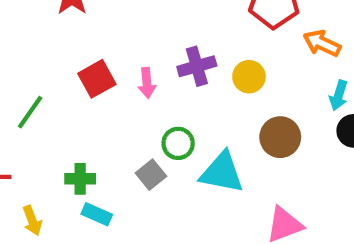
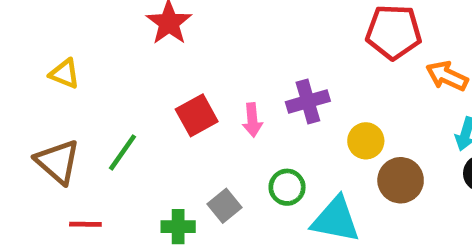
yellow circle: (249, 77) -> (366, 141), moved
gray square: (151, 175) -> (224, 206), moved

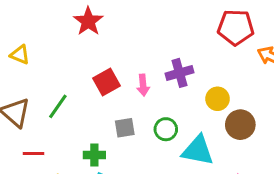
gray square: (224, 206) -> (125, 128), moved, turned 30

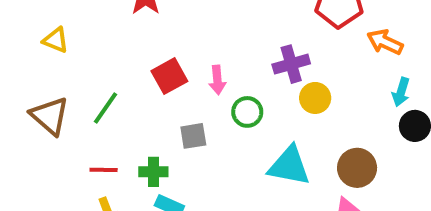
purple cross: (179, 73) -> (291, 64), moved
brown circle: (240, 125) -> (357, 168), moved
green circle: (166, 129) -> (247, 112), moved
red line: (34, 154) -> (104, 170), moved

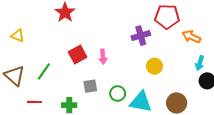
purple cross: (291, 64) -> (141, 36), moved
green circle: (247, 112) -> (118, 94), moved
red line: (104, 170) -> (34, 102), moved

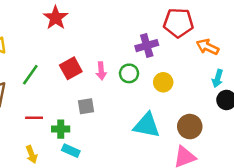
green line: (44, 71) -> (30, 75), moved
green circle: (118, 94) -> (129, 73), moved
red line: (34, 102) -> (34, 118), moved

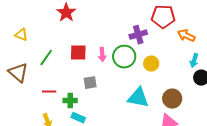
red square: (71, 68) -> (78, 53), turned 30
green circle: (129, 73) -> (124, 57), size x1.5

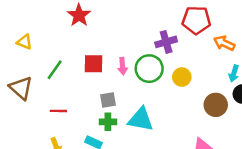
cyan triangle: (138, 98) -> (141, 119), moved
brown circle: (172, 99) -> (216, 105), moved
green cross: (70, 101) -> (108, 122), moved

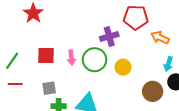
gray square: (108, 100) -> (49, 88), moved
red line: (58, 111) -> (15, 84), moved

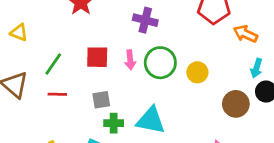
purple cross: (109, 36) -> (145, 20), moved, turned 30

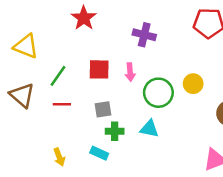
yellow triangle: (19, 32) -> (26, 46), size x1.5
green circle: (160, 63) -> (158, 93), moved
cyan triangle: (151, 120) -> (149, 129), size x0.7

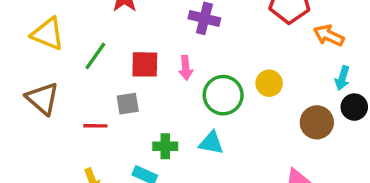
green line: (58, 76) -> (95, 56), moved
red line: (62, 104) -> (95, 126), moved
gray square: (103, 109) -> (128, 104), moved

